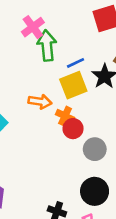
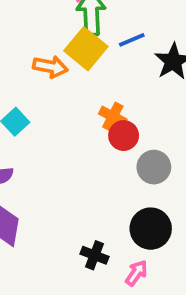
yellow square: (73, 85) -> (86, 49), moved, turned -32
orange arrow: (40, 102) -> (50, 67), moved

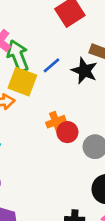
orange cross: (113, 117) -> (56, 122), turned -30

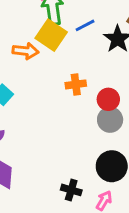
red circle: (67, 132) -> (108, 99), moved

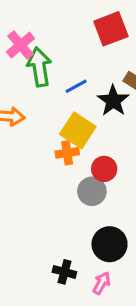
yellow square: (51, 35) -> (78, 130), moved
gray circle: (110, 120) -> (92, 191), moved

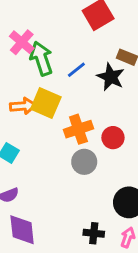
yellow square: (78, 130) -> (46, 103), moved
orange cross: (67, 153) -> (78, 129), size x1.4
gray circle: (92, 191) -> (84, 162), moved

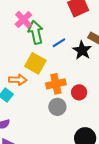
orange arrow: (23, 106) -> (18, 80), moved

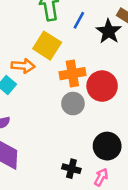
blue line: (59, 43) -> (79, 20), turned -32
red circle: (79, 92) -> (102, 86), size x1.5

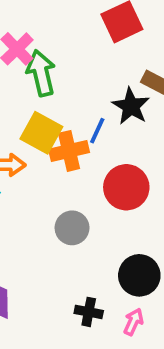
blue line: (79, 20) -> (97, 131), moved
orange cross: (72, 74) -> (69, 151), moved
gray circle: (73, 104) -> (72, 228), moved

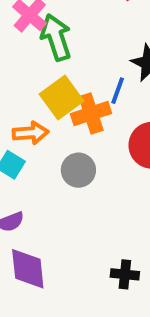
yellow square: (41, 133) -> (62, 98), turned 30
gray circle: (72, 228) -> (78, 170), moved

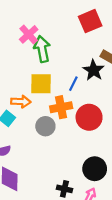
yellow square: (62, 98) -> (41, 84), turned 30
orange cross: (91, 114) -> (61, 107), moved

